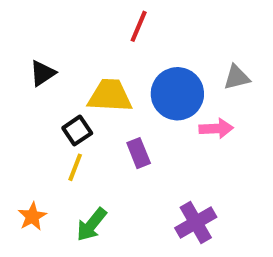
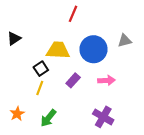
black triangle: (42, 73) -> (14, 38), moved
pink arrow: (216, 128) -> (106, 80), moved
purple rectangle: (139, 153) -> (73, 80), turned 64
purple cross: (196, 223) -> (103, 117), turned -30

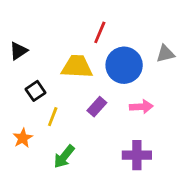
red line: (73, 14) -> (100, 32), moved
black square: (41, 69) -> (36, 91), moved
orange star: (17, 114) -> (23, 138), moved
purple cross: (103, 117) -> (137, 155), turned -30

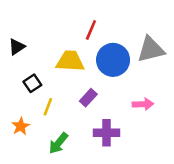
gray triangle: (165, 54) -> (151, 49), size x1.6
pink arrow: (141, 107) -> (143, 104), moved
purple cross: (137, 155) -> (107, 133), moved

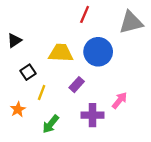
red line: (91, 30) -> (85, 14), moved
gray triangle: (151, 49) -> (131, 22), moved
pink arrow: (143, 104) -> (120, 100), moved, turned -48

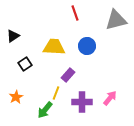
red line: (85, 14) -> (75, 13), turned -42
blue circle: (98, 52) -> (87, 46), size x0.7
yellow line: (42, 92) -> (56, 93), moved
pink arrow: (120, 100) -> (110, 98), moved

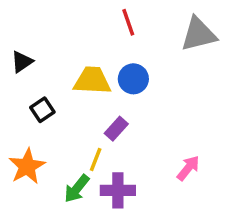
blue circle: (87, 46) -> (133, 79), moved
orange star: (16, 97) -> (27, 166), size x1.5
purple cross: (82, 102) -> (118, 190), moved

